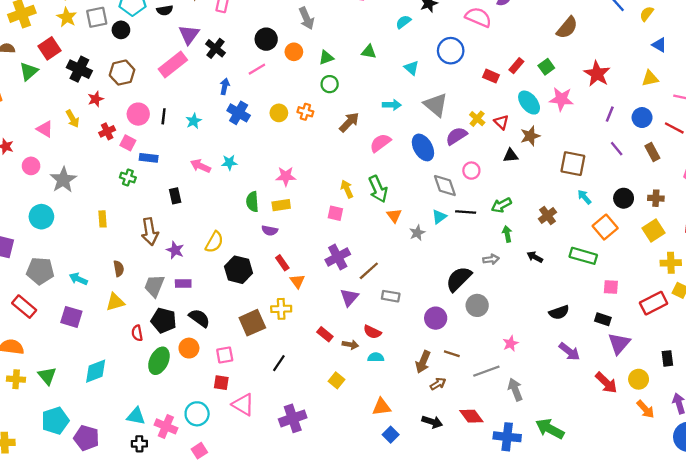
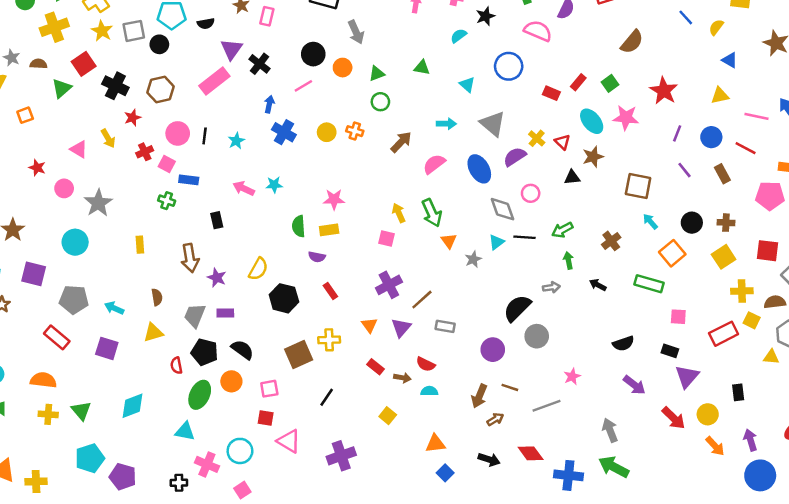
orange triangle: (297, 281) -> (369, 325), moved
gray arrow: (515, 390) -> (610, 430), moved
cyan triangle: (136, 416) -> (185, 431), moved

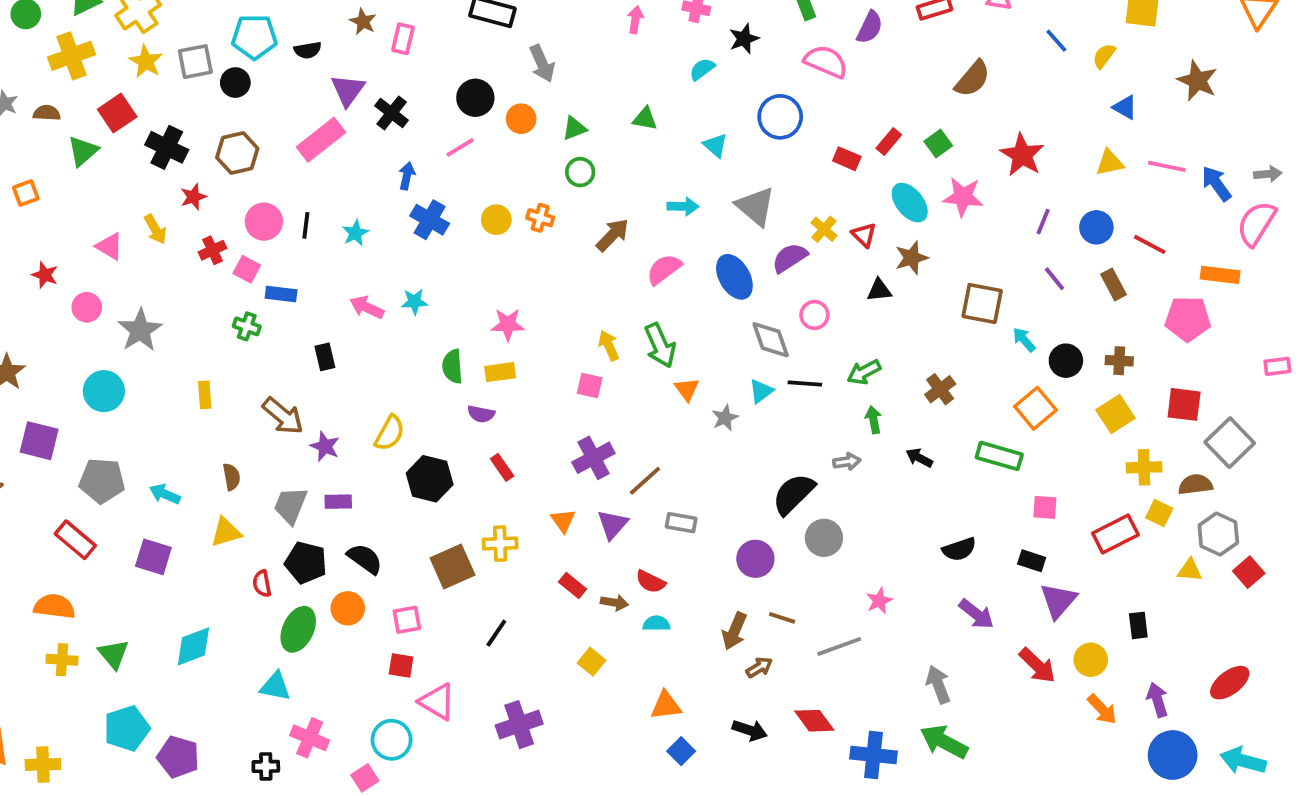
pink line: (757, 116) -> (1167, 166), moved
cyan arrow: (650, 221) -> (1024, 340), moved
brown arrow: (190, 258) -> (283, 416), turned -40
cyan circle: (240, 451) -> (392, 740), moved

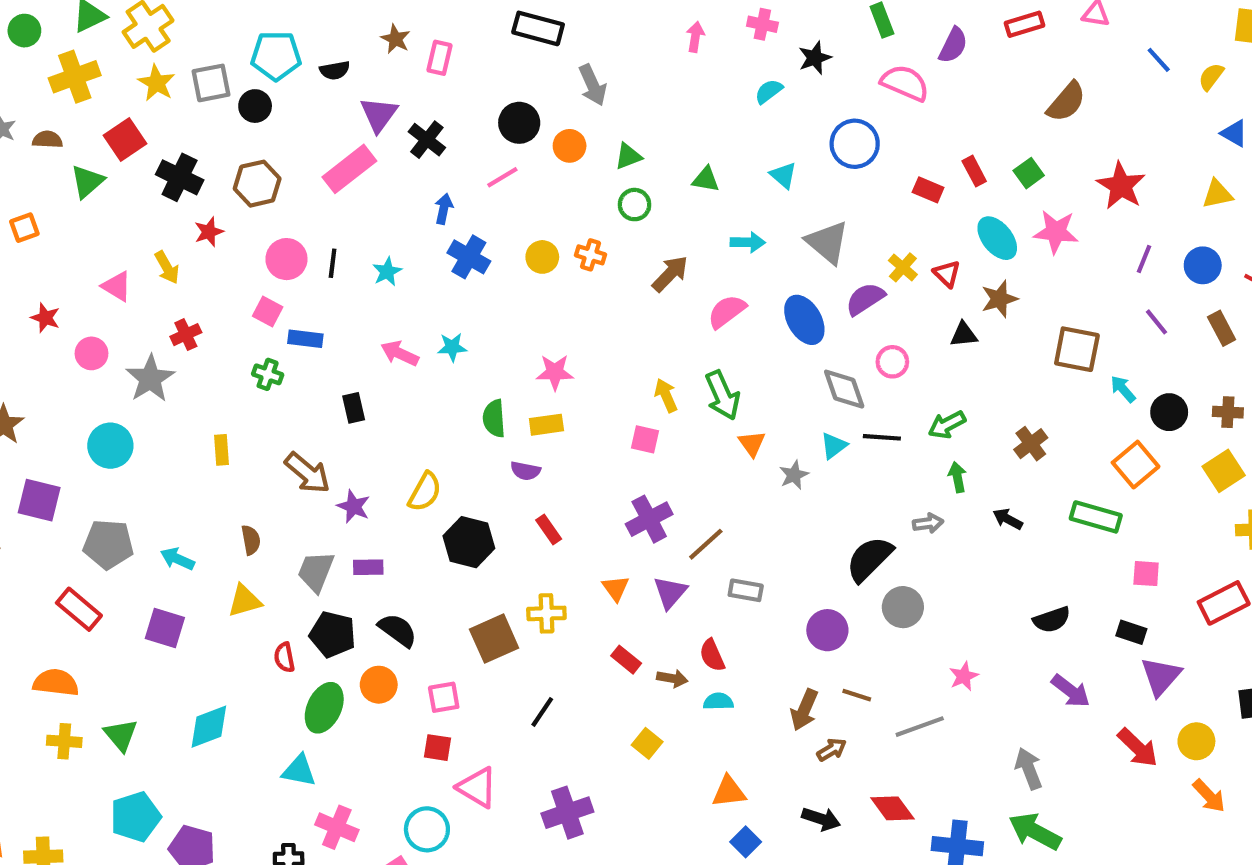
green triangle: (645, 119) -> (706, 179), moved
red rectangle: (889, 142) -> (974, 171), turned -68
red cross: (212, 250) -> (186, 335), moved
red semicircle: (651, 582) -> (712, 655), turned 40

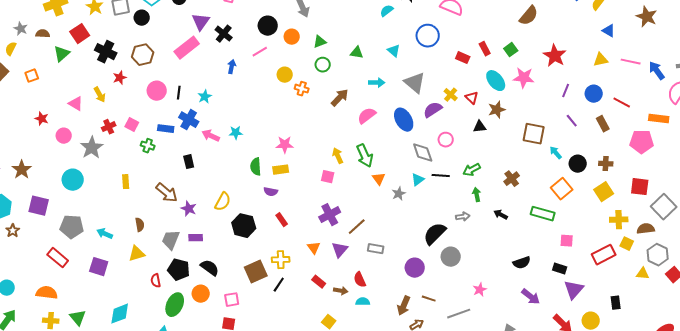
blue cross: (469, 257) -> (189, 120), moved
yellow circle: (542, 257) -> (285, 75), moved
pink square: (268, 311) -> (132, 125), moved
black line: (542, 712) -> (279, 285), moved

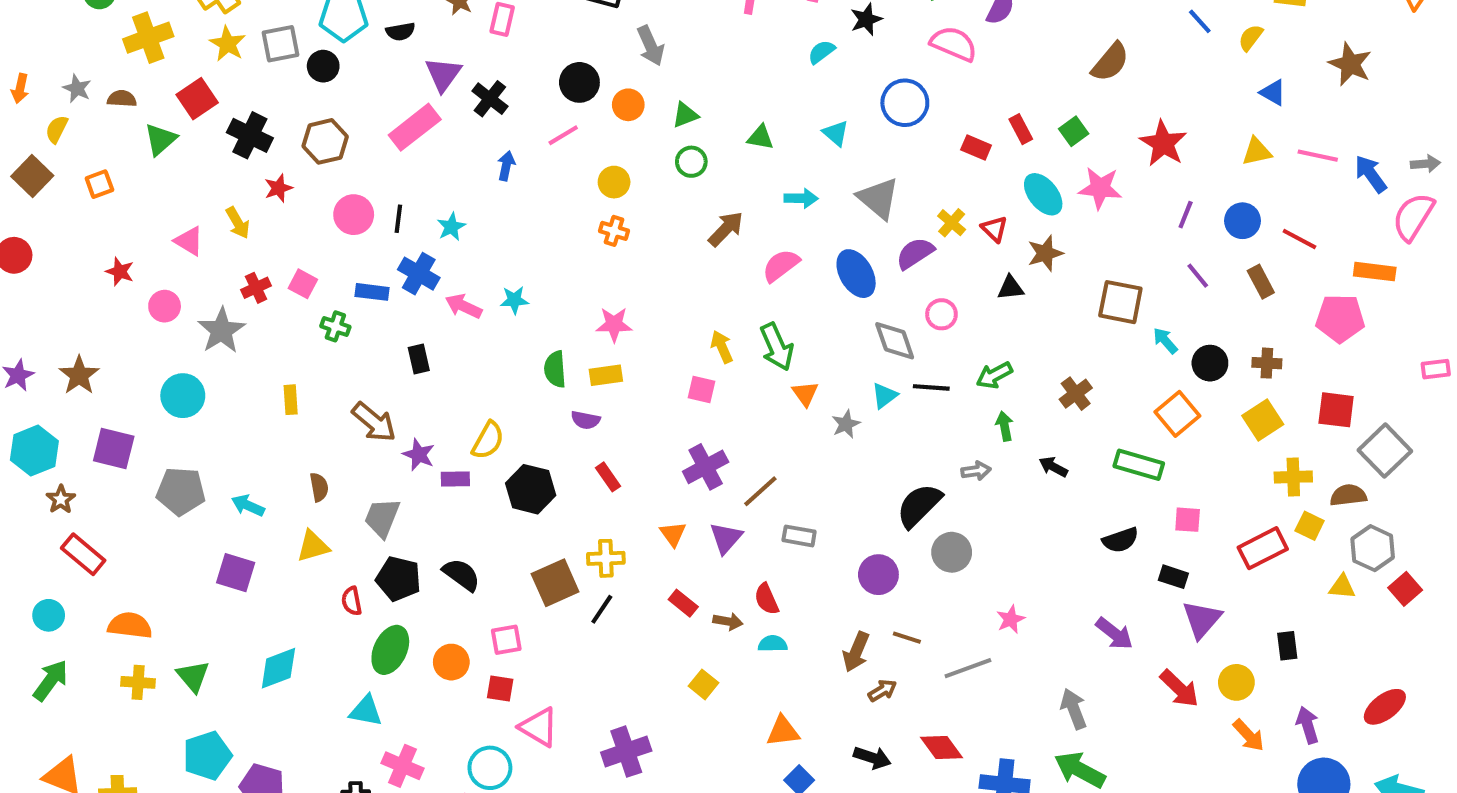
orange cross: (302, 89) -> (614, 231), moved
purple rectangle: (196, 238) -> (455, 479), moved
red rectangle: (58, 258) -> (83, 554), moved
black semicircle: (522, 263) -> (1120, 540), moved
orange circle: (201, 294) -> (451, 662), moved

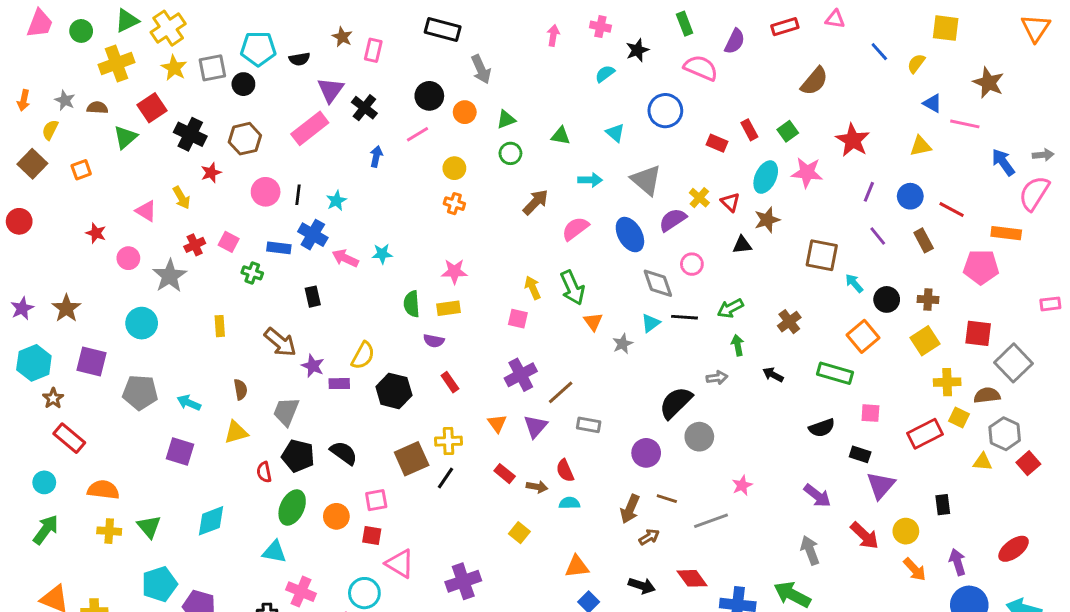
pink line: (1318, 156) -> (965, 124), moved
cyan ellipse: (1043, 194) -> (766, 177), turned 64
gray arrow: (1074, 709) -> (810, 550), moved

